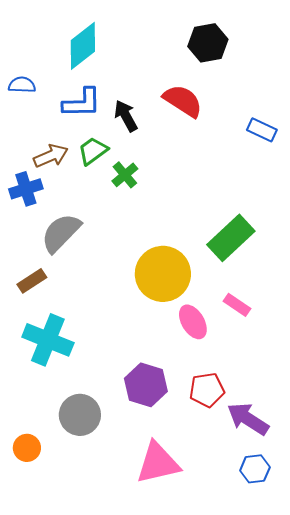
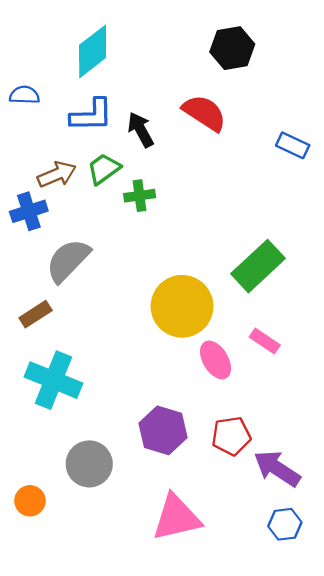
green cross: (125, 175) -> (140, 196), turned 32

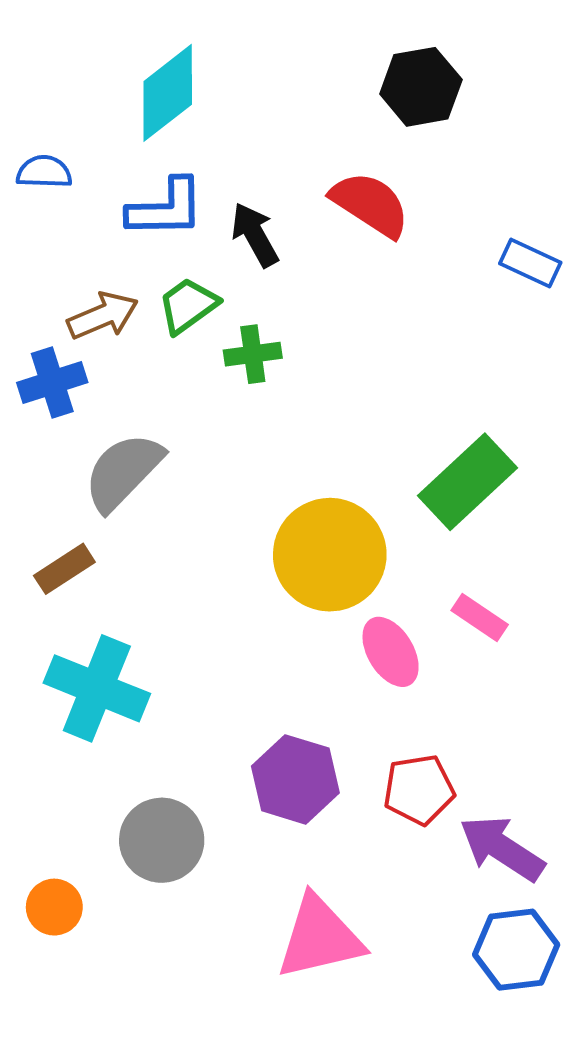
blue hexagon: (285, 524) -> (516, 950), size x1.4

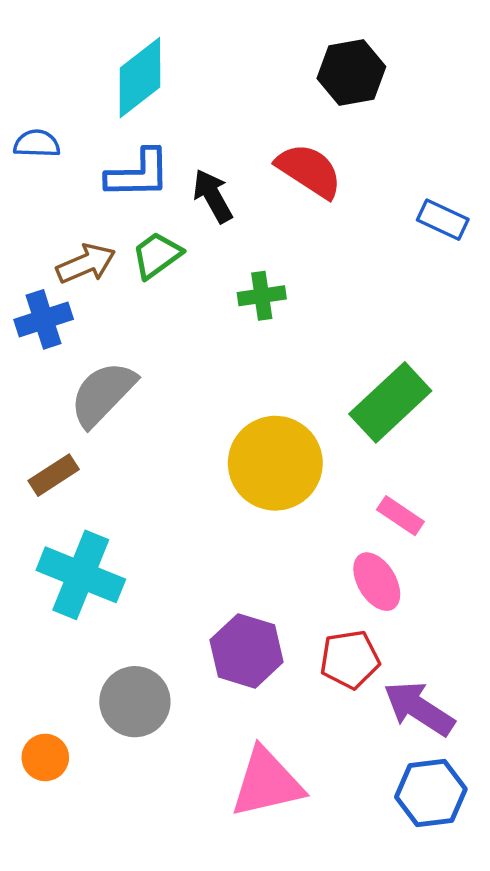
green cross: (253, 354) -> (262, 296), moved
pink ellipse: (391, 652) -> (377, 582), moved

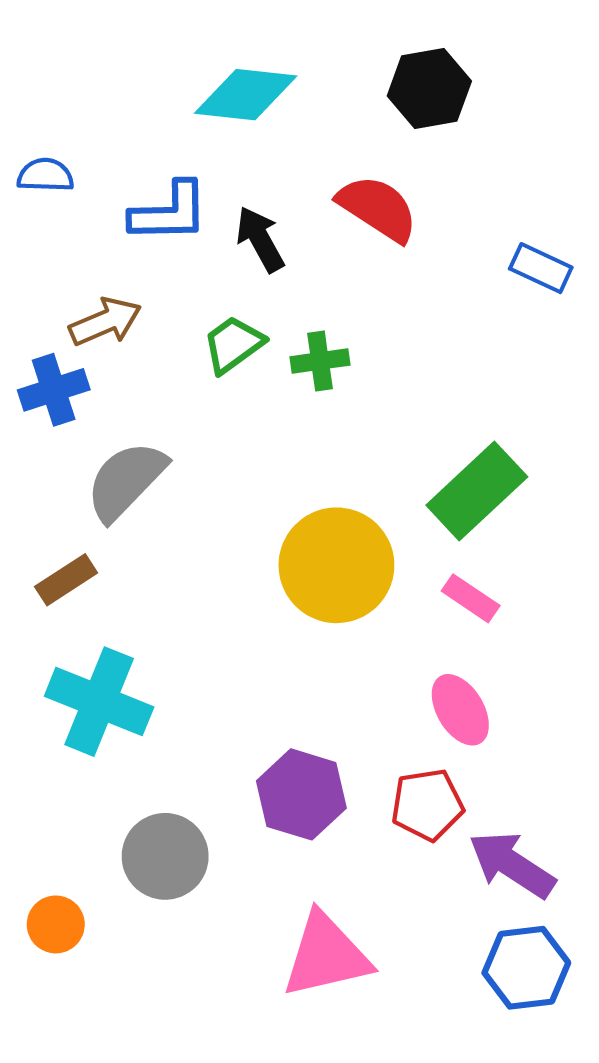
cyan diamond: (140, 78) -> (246, 95), moved, turned 44
green trapezoid: (157, 255) -> (233, 344), moved
pink rectangle: (400, 516) -> (471, 598), moved

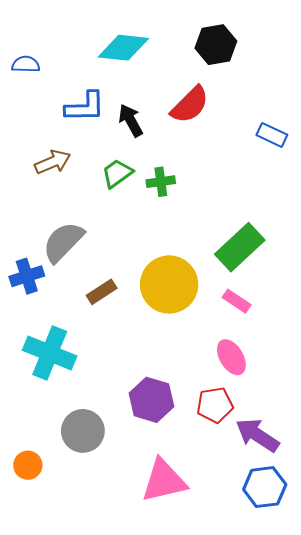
blue semicircle: (45, 175) -> (26, 64), moved
red semicircle: (378, 208) -> (190, 105), turned 102
blue cross: (54, 390) -> (27, 276), moved
brown rectangle: (66, 580) -> (102, 292), moved

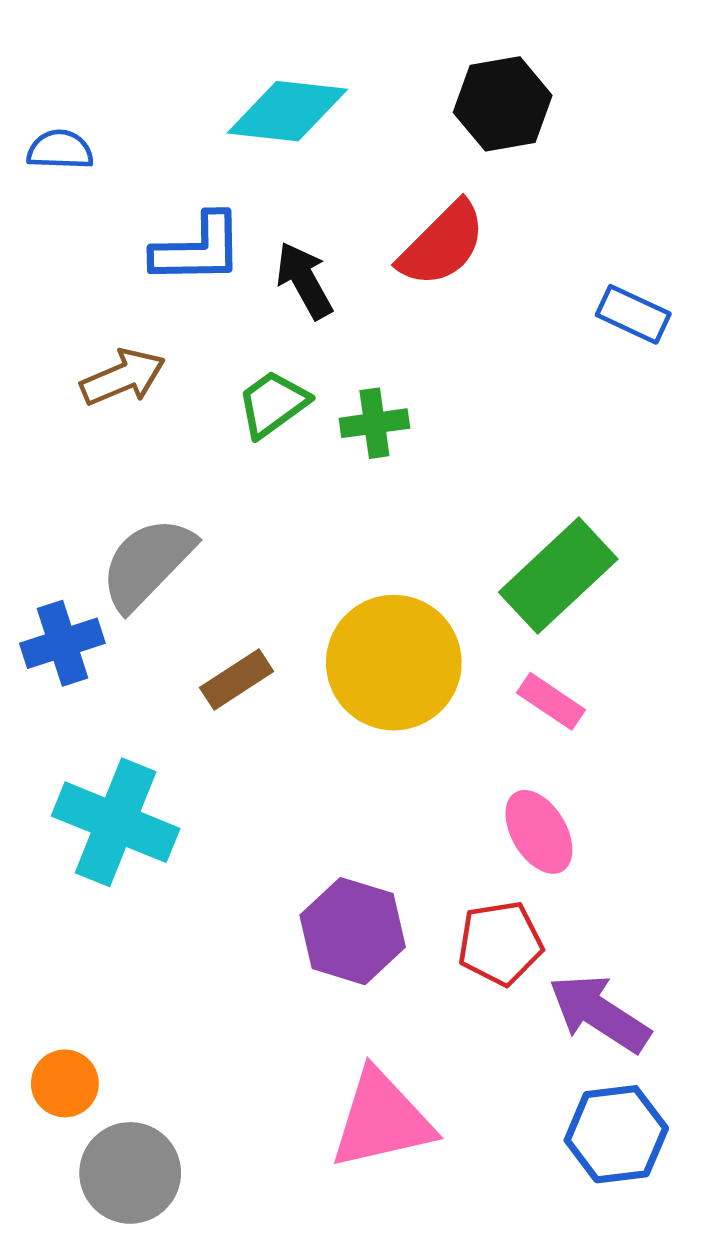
gray circle: (83, 431) -> (130, 1173), moved

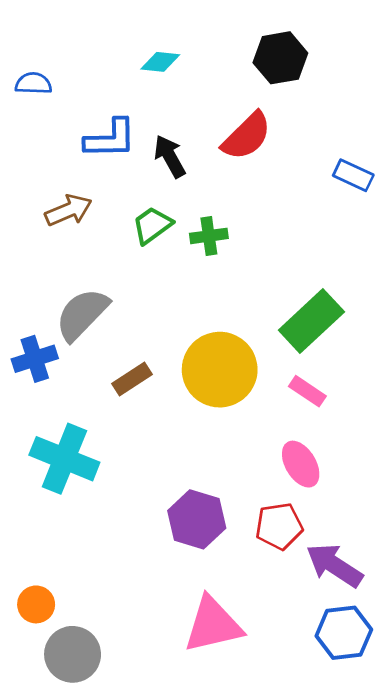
cyan diamond: (287, 111) -> (160, 62), size x0.6

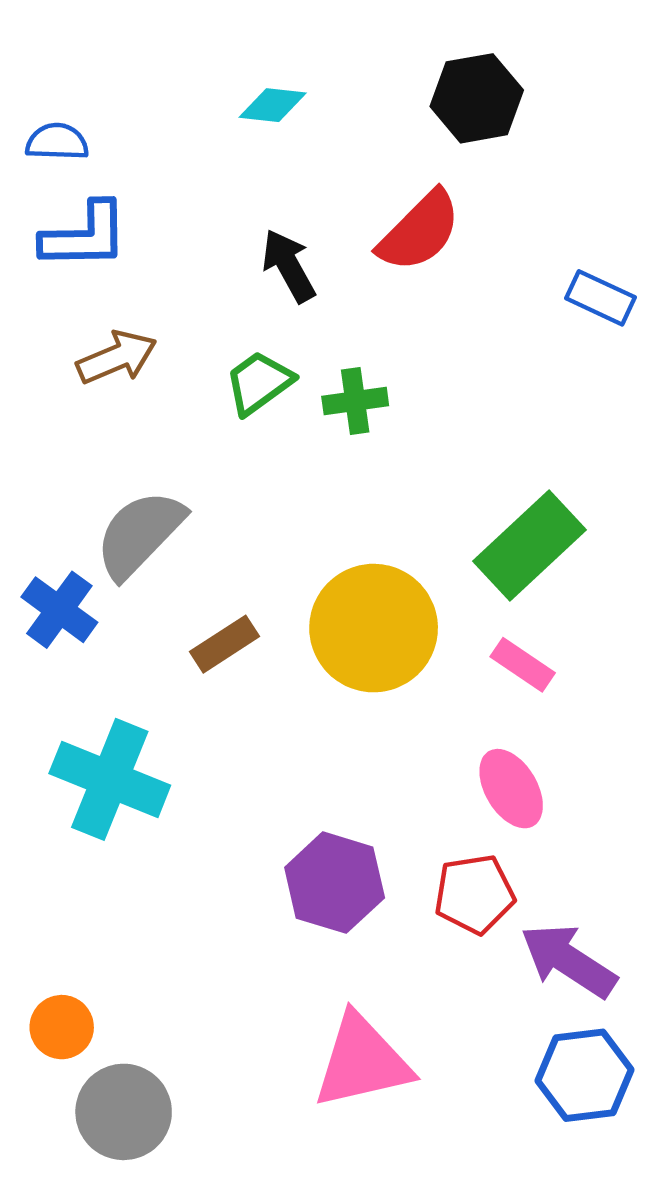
blue L-shape: (110, 139) -> (85, 236), moved
blue cross: (35, 359) -> (59, 610), turned -36

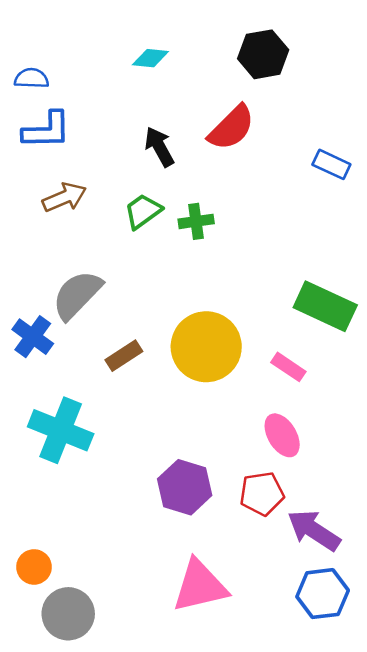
green rectangle: (529, 545) -> (325, 306), moved, turned 68

